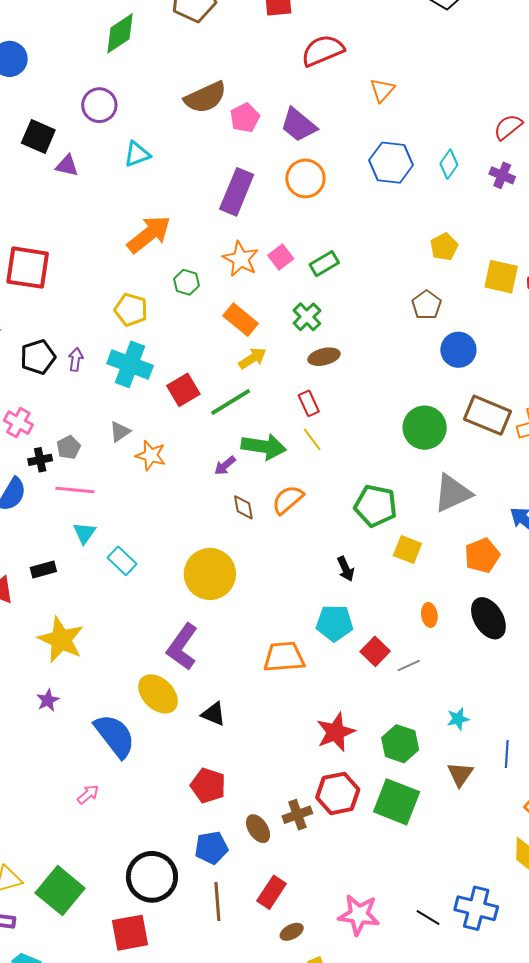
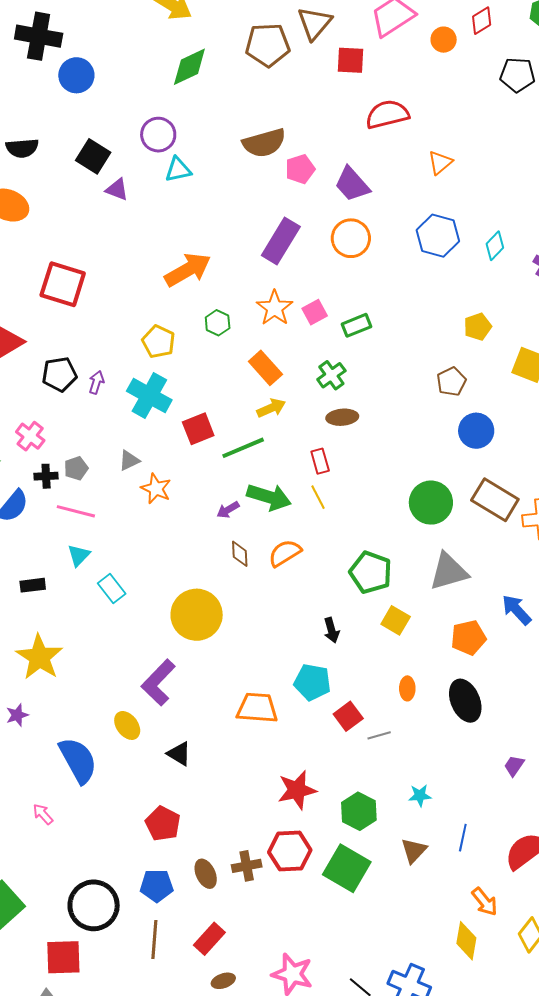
cyan triangle: (137, 154) -> (178, 170), moved
yellow ellipse: (158, 694) -> (127, 725), size x0.7
pink arrow: (88, 794) -> (43, 814), turned -100

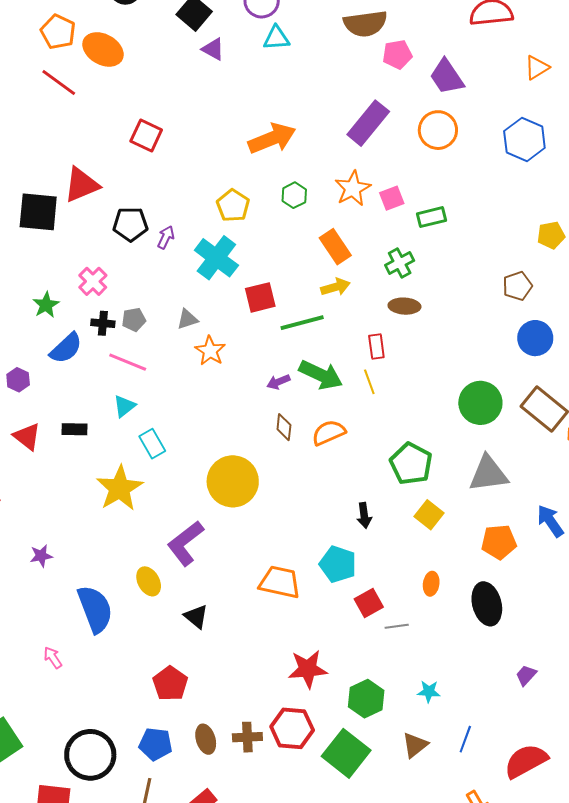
red square: (63, 284) -> (146, 135), size x0.7
yellow star: (39, 657) -> (120, 488), moved

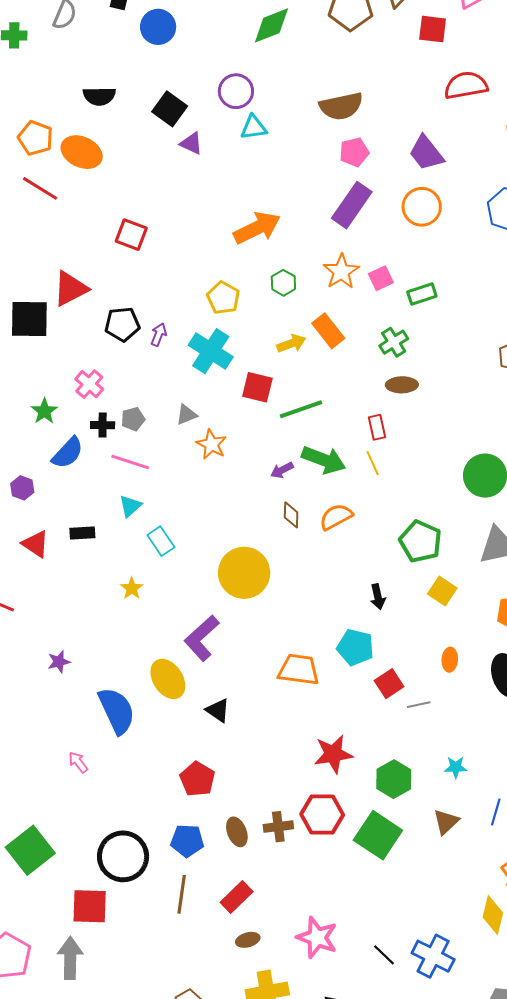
pink pentagon: (397, 54) -> (354, 152), moved
yellow arrow: (335, 287) -> (291, 343), moved
red square: (260, 297) -> (257, 387), turned 32
yellow star: (120, 488) -> (132, 588), size x0.5
yellow ellipse: (149, 581) -> (168, 679), size x1.4

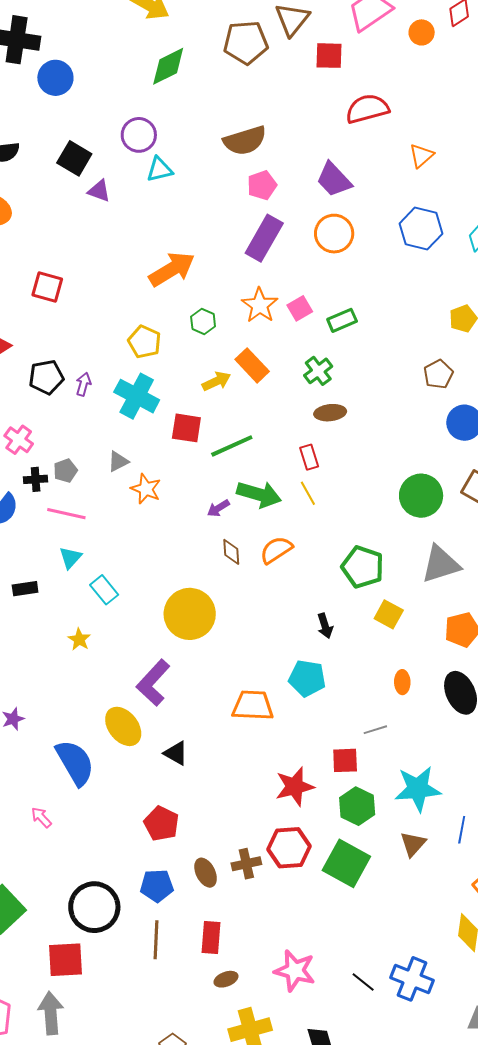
red square: (389, 684) -> (345, 760), moved, turned 36
cyan star: (456, 767) -> (418, 789), size x2.0
red rectangle: (237, 897) -> (211, 938), turned -36

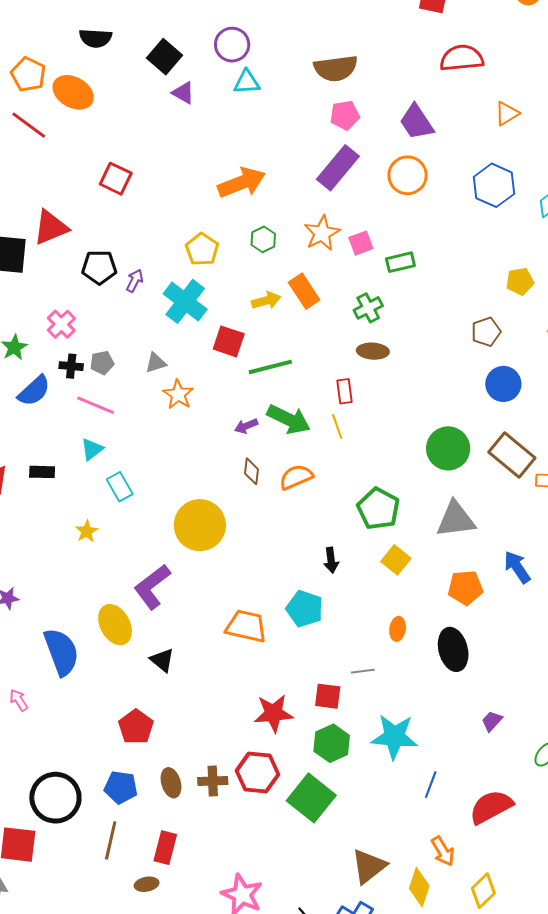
brown triangle: (413, 844) -> (369, 866), moved, size x1.4
brown ellipse: (226, 979) -> (147, 884), moved

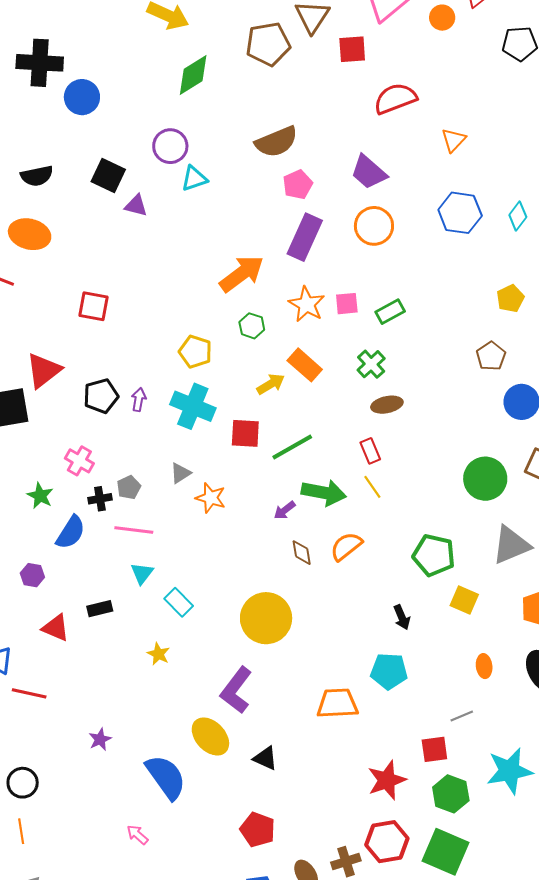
orange arrow: (242, 183) -> (242, 274), moved
pink square: (361, 243) -> (347, 304), turned 30

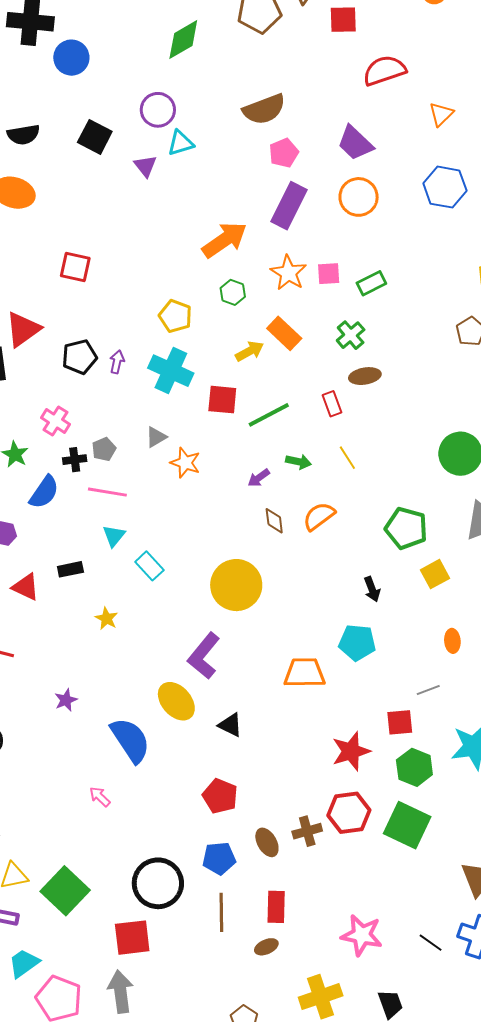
purple triangle: (136, 206) -> (145, 166), moved, turned 35
red rectangle: (370, 451) -> (332, 404), moved
green arrow: (324, 493) -> (299, 462), size x0.6
yellow square: (464, 600) -> (435, 574), turned 36
yellow star: (158, 654) -> (107, 619), moved

